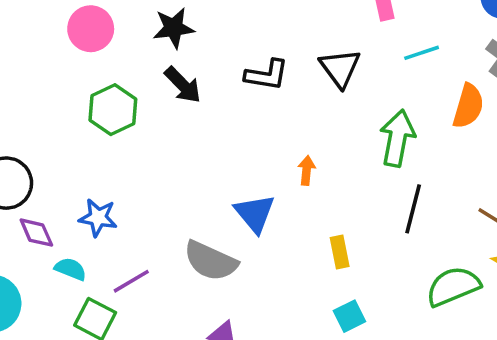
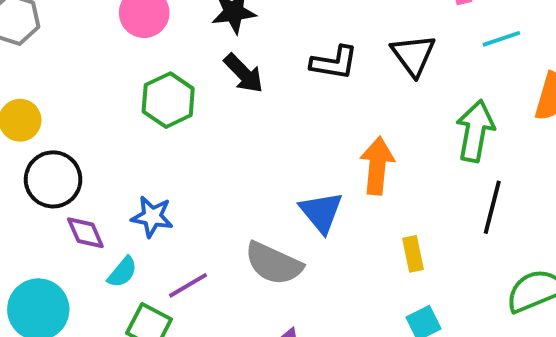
orange arrow: (307, 170) -> (377, 166), size x1.8
cyan semicircle: (70, 269) -> (122, 272), turned 108

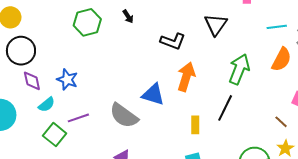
cyan line: (501, 39) -> (277, 27), moved
black L-shape: (334, 63) -> (173, 41), moved
black arrow: (244, 73) -> (128, 16), size x0.6
black line: (492, 207) -> (225, 108), moved
blue triangle: (321, 212) -> (153, 94), turned -45

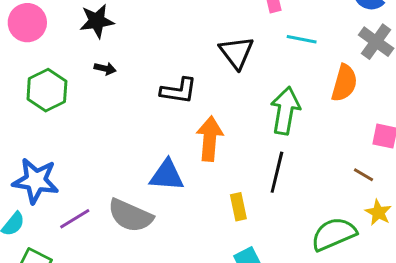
black arrow: (128, 16) -> (105, 69), turned -32
cyan line: (277, 27) -> (302, 39), moved, turned 30
blue star: (67, 80) -> (36, 181), size x1.4
purple line: (78, 118) -> (75, 219), moved

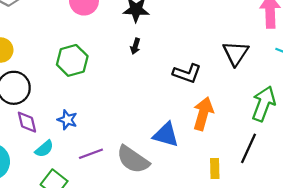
black arrow: (105, 69) -> (135, 46), turned 84
green hexagon: (47, 90) -> (72, 60), moved
blue star: (36, 181) -> (67, 120), size x0.6

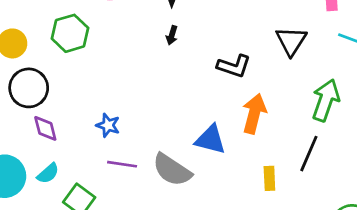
green hexagon: (72, 60) -> (70, 33), moved
blue star: (67, 120) -> (108, 125), moved
cyan semicircle: (44, 149) -> (48, 173), moved
purple line: (91, 154) -> (122, 164), turned 30

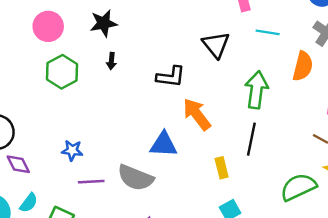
green hexagon: (70, 33) -> (62, 72), moved
orange arrow: (254, 114) -> (197, 114), turned -40

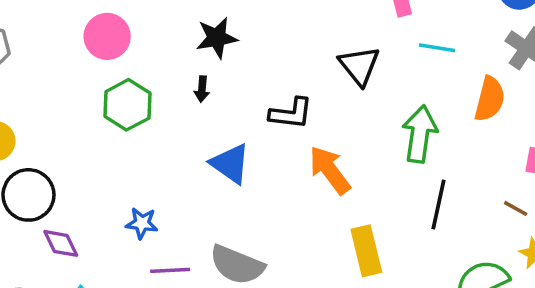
black star: (104, 23) -> (217, 38), moved
black line: (251, 139) -> (438, 204), moved
blue triangle: (164, 145) -> (230, 164), moved, turned 32
yellow rectangle: (222, 168) -> (366, 251), size x1.5

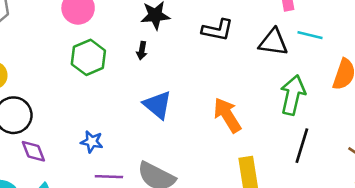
black triangle: (359, 66) -> (273, 42), moved, turned -48
black L-shape: (291, 113) -> (218, 30), moved

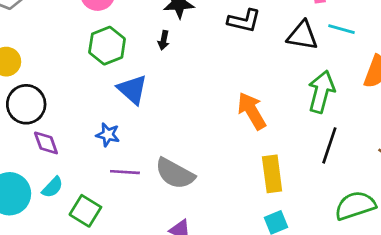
blue triangle: (158, 105) -> (132, 90), moved

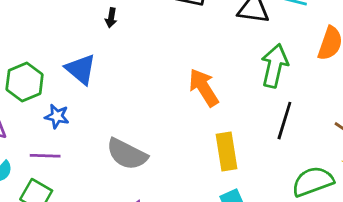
green hexagon: (107, 46) -> (25, 82), moved
purple line: (125, 172) -> (45, 156), moved

